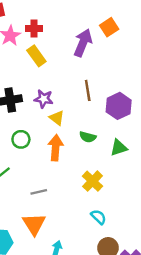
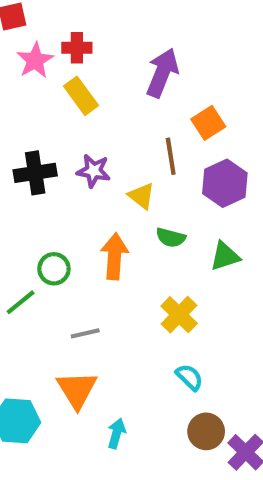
orange square: (109, 27) -> (208, 123), moved
yellow triangle: (57, 118) -> (141, 196), moved
green circle: (21, 139) -> (54, 269), moved

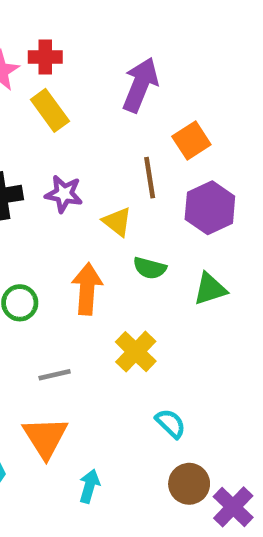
yellow cross: (179, 315) -> (136, 352), moved

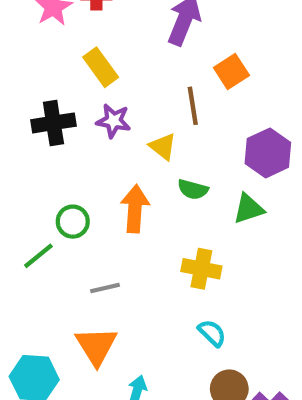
yellow rectangle: (50, 110) -> (101, 67), moved
purple hexagon: (210, 208) -> (268, 153), moved
yellow cross: (136, 352) -> (201, 269), moved, turned -33

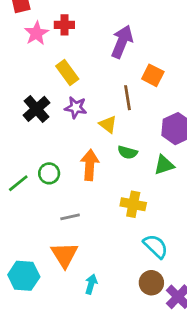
orange square: (231, 71) -> (153, 75), turned -30
black cross: (53, 123) -> (36, 109), turned -32
green line: (38, 256) -> (18, 183), moved
cyan semicircle: (212, 333) -> (156, 246), moved, size x1.4

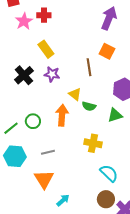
purple arrow: (122, 42) -> (109, 18), moved
yellow triangle: (108, 124) -> (75, 94), moved
cyan hexagon: (24, 276) -> (15, 156), moved
cyan arrow: (91, 284) -> (63, 200), turned 32

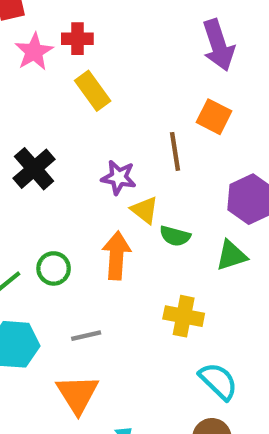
purple arrow: (109, 18) -> (218, 45), turned 140
yellow rectangle: (46, 49) -> (93, 91), moved
purple star: (52, 74) -> (119, 177), moved

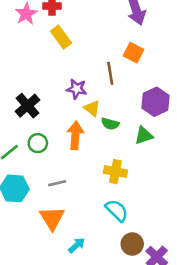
black cross: (34, 169) -> (27, 106), moved
cyan semicircle: (218, 381) -> (117, 210), moved

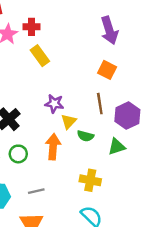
brown line: (110, 73) -> (100, 104), moved
yellow triangle: (92, 108) -> (69, 122), turned 35

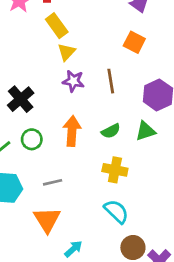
brown line: (100, 104) -> (111, 81), moved
yellow triangle: (69, 122) -> (66, 52), moved
green semicircle: (85, 136) -> (111, 131), moved, turned -42

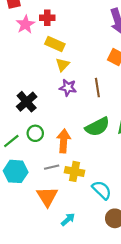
yellow rectangle: (57, 26) -> (55, 44), turned -30
orange arrow: (72, 131) -> (64, 141), moved
green semicircle: (111, 131) -> (97, 127), size x1.6
yellow cross: (115, 170) -> (74, 171), moved

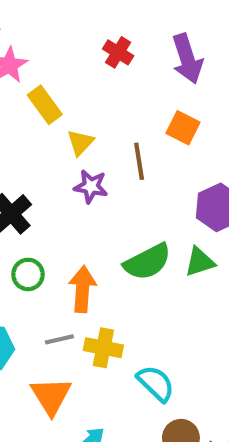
red cross: (47, 18) -> (118, 52), moved, turned 32
yellow rectangle: (55, 44) -> (45, 105), moved, turned 30
brown line: (97, 88) -> (139, 161), moved

